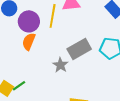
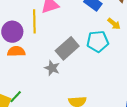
orange semicircle: (29, 42) -> (16, 51), turned 78

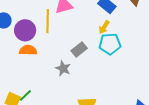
yellow arrow: (114, 24) -> (104, 27), moved, turned 80
gray rectangle: (67, 48) -> (79, 50), size x0.7

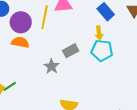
yellow arrow: (104, 27) -> (99, 33), turned -48

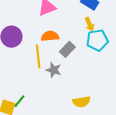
yellow line: (45, 17) -> (38, 56), moved
orange semicircle: (20, 42) -> (50, 36), moved

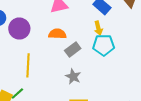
yellow line: (38, 56) -> (28, 65), moved
gray star: (54, 70) -> (73, 77), moved

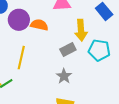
yellow arrow: (98, 28) -> (81, 30), moved, size x1.5
orange semicircle: (57, 34) -> (39, 25), moved

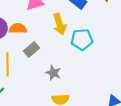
gray rectangle: (68, 49) -> (31, 49), moved

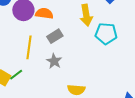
gray star: (53, 73) -> (54, 61), moved

